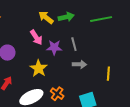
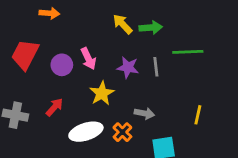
green line: (101, 19) -> (188, 52), moved
pink arrow: (36, 37) -> (88, 59), moved
gray arrow: (79, 64) -> (144, 113), moved

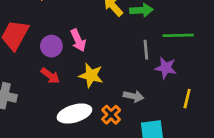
purple star: (128, 67) -> (166, 68), moved
yellow star: (102, 93) -> (91, 75), turned -30
red arrow: (54, 107) -> (50, 76), moved, turned 84

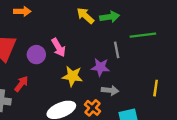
purple star: (166, 68) -> (100, 67), moved
red arrow: (50, 76) -> (21, 84), moved, turned -84

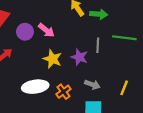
pink arrow: (59, 47) -> (46, 30), turned -35
gray arrow: (110, 90) -> (92, 85), moved

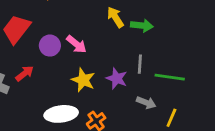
green line: (124, 38) -> (170, 77), moved
gray arrow: (92, 85) -> (146, 103), moved

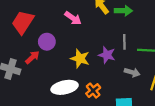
pink arrow: (76, 44) -> (73, 18), moved
purple circle: (50, 46) -> (47, 42), moved

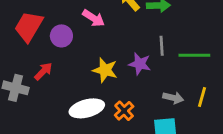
purple circle: (47, 42) -> (61, 36), moved
gray arrow: (132, 72) -> (173, 98), moved

